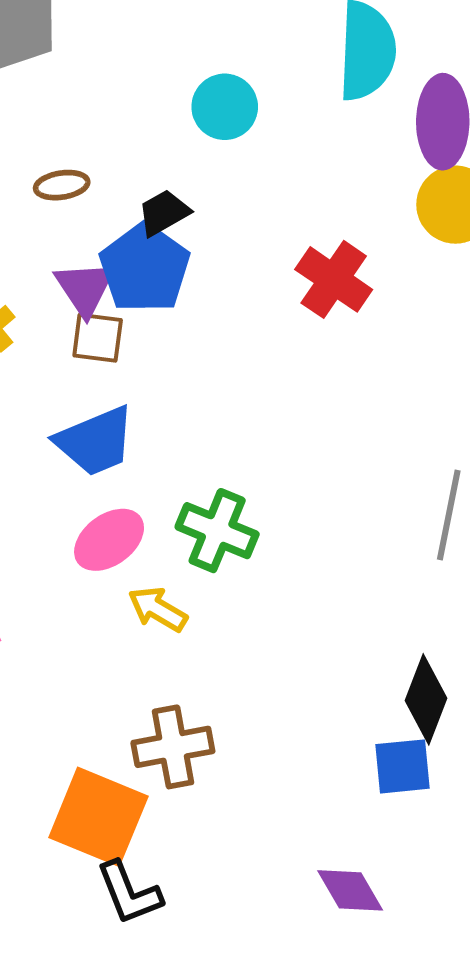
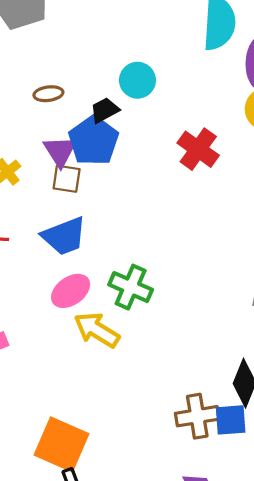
cyan circle: (225, 107) -> (137, 80), moved
yellow arrow: (158, 609) -> (97, 330), size x1.4
brown cross: (173, 747) -> (197, 416), moved

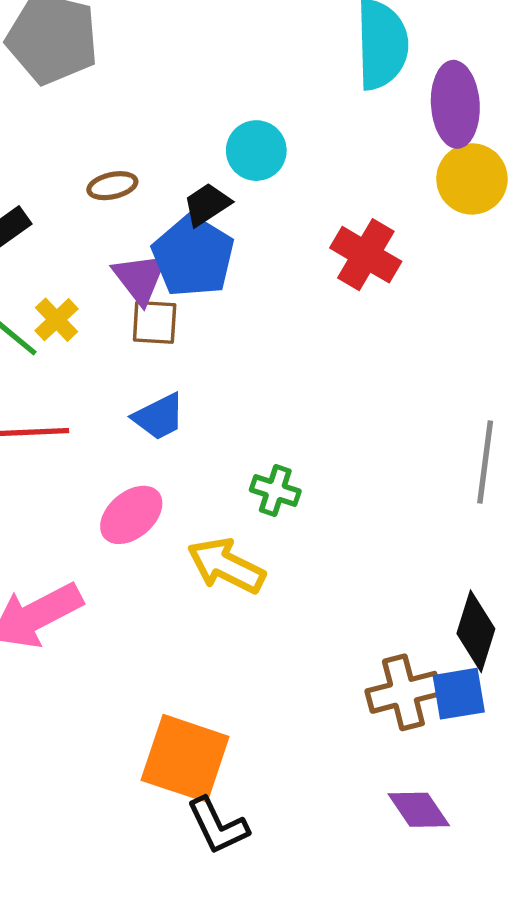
blue trapezoid: (64, 236) -> (159, 417), size x0.7
green cross: (131, 287) -> (275, 490), size x0.7
pink ellipse: (71, 291) -> (131, 515), moved

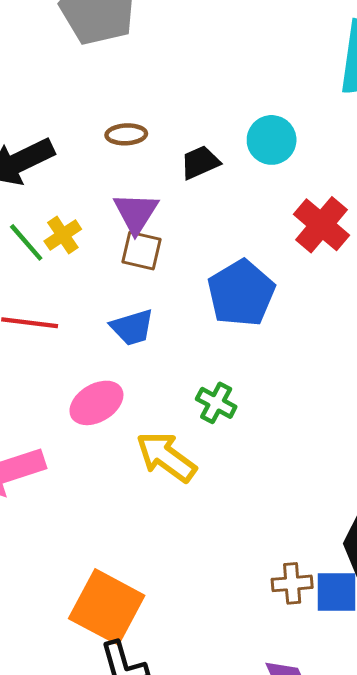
cyan circle: (256, 151) -> (272, 140), moved
blue pentagon: (193, 256) -> (241, 293), moved
brown cross: (403, 692) -> (292, 583), size x0.7

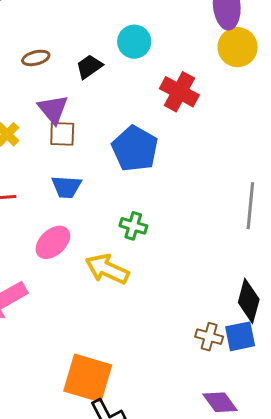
blue trapezoid: (132, 327) -> (66, 187), turned 32
brown cross: (292, 583) -> (209, 337), turned 32

